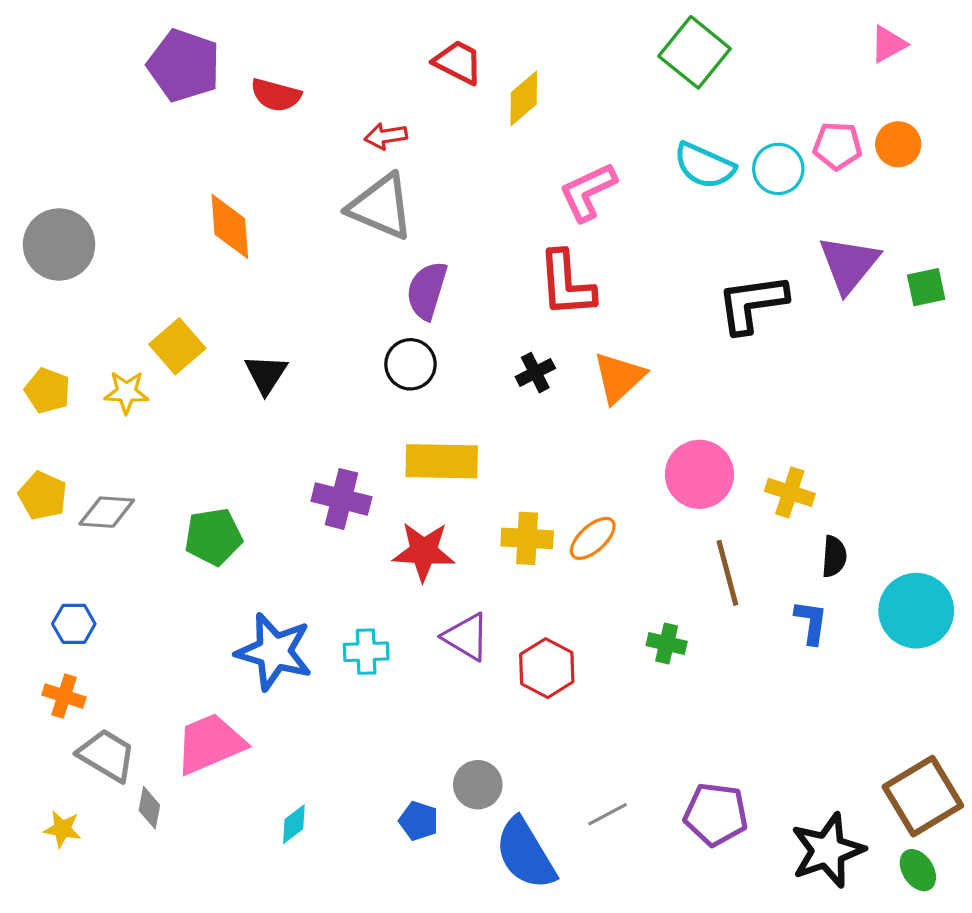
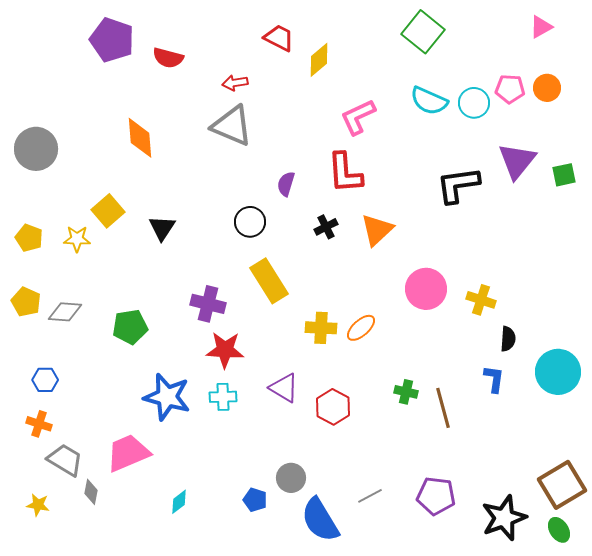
purple semicircle: (427, 290) -> (286, 184), moved, size x0.7
yellow rectangle: (442, 461) -> (269, 281), turned 57
red star: (424, 552) -> (225, 350), moved
brown line: (727, 573) -> (443, 408), moved

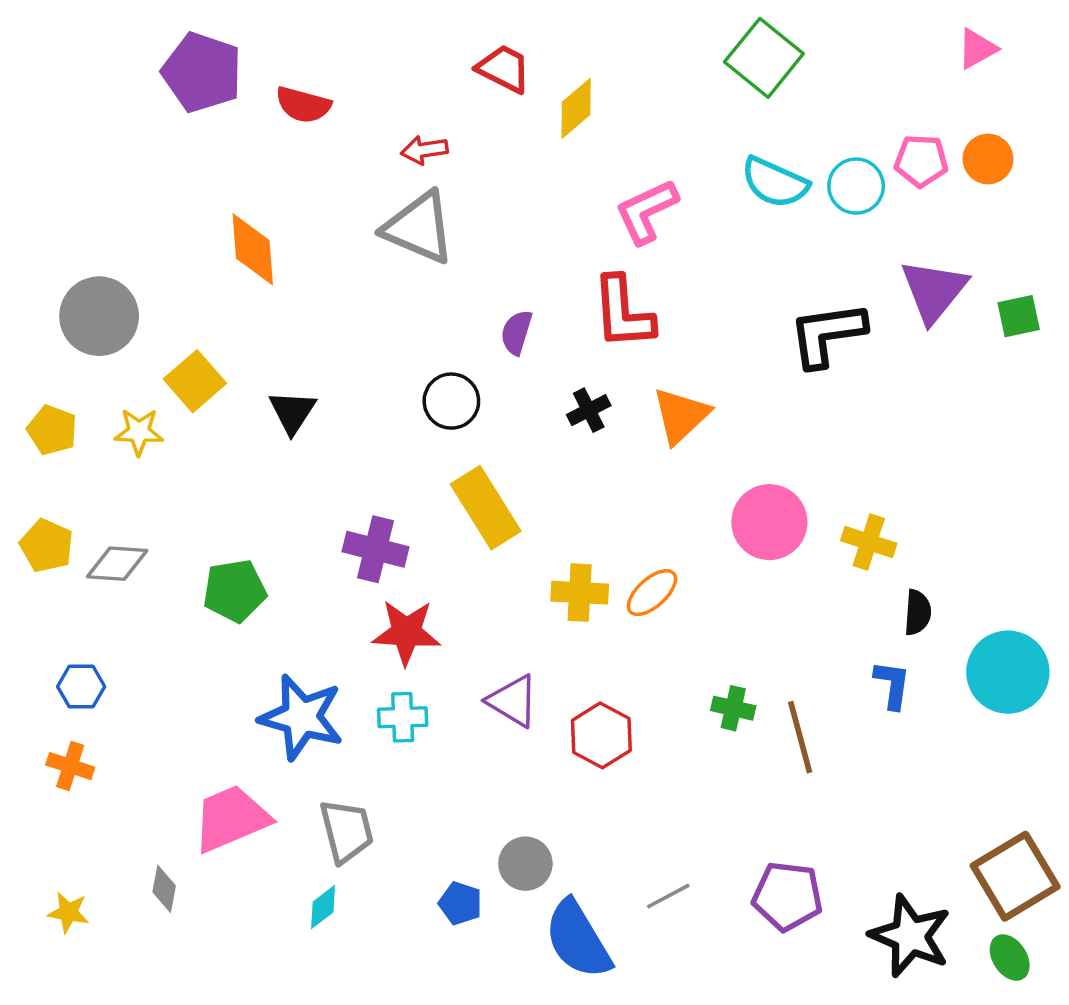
gray circle: (36, 149) -> (99, 316), moved
gray trapezoid: (65, 460) -> (347, 831), moved, turned 45
black star: (504, 518) -> (910, 936), turned -30

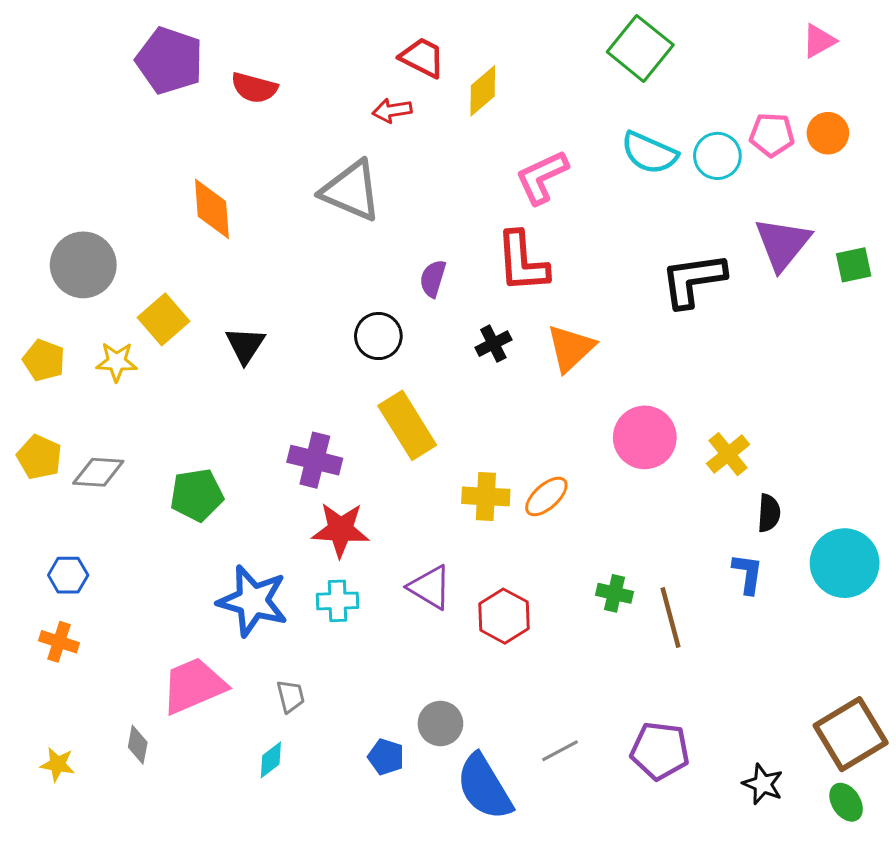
red arrow: (424, 150) -> (392, 111), moved
yellow cross: (869, 542) -> (728, 454), turned 33
gray trapezoid: (347, 831) -> (291, 696), size x0.6
black star: (910, 936) -> (763, 784), size x0.6

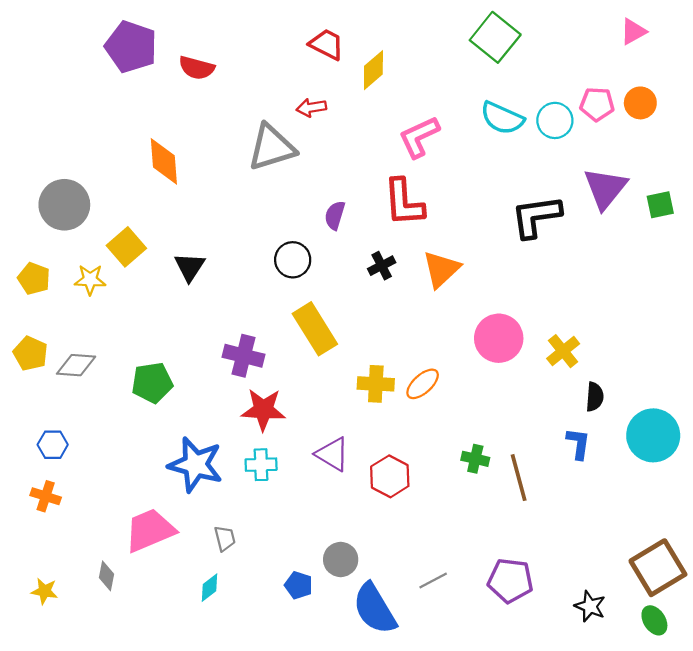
red arrow: (392, 111) -> (311, 108), moved
gray triangle: (351, 191) -> (272, 147), turned -40

